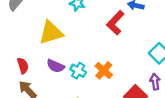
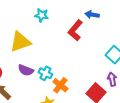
orange cross: (104, 70) -> (60, 85), moved

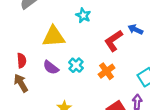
cyan cross: (45, 73) -> (76, 65), moved
orange cross: (60, 85) -> (107, 71), moved

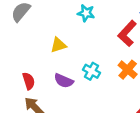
yellow triangle: (54, 37) -> (58, 45), size x0.6

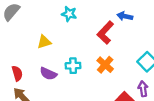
cyan cross: (91, 71) -> (73, 66), turned -32

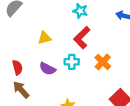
cyan star: (69, 14) -> (80, 11), moved
red L-shape: (105, 33) -> (82, 38), moved

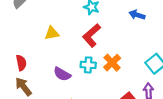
cyan cross: (72, 62) -> (88, 65), moved
purple semicircle: (48, 69) -> (62, 74), moved

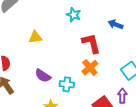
red L-shape: (92, 35) -> (91, 43), moved, turned 115
cyan cross: (88, 65) -> (67, 84), moved

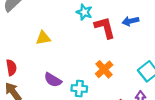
blue arrow: (115, 24) -> (130, 21), turned -32
red L-shape: (91, 43) -> (105, 28), moved

